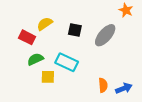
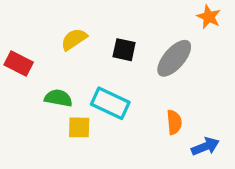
red rectangle: (27, 37) -> (19, 63), moved
green semicircle: (35, 59) -> (58, 98), turned 35
orange semicircle: (103, 85) -> (174, 122), moved

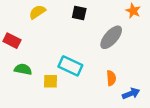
yellow semicircle: (74, 39) -> (37, 12), moved
black square: (124, 50) -> (79, 13), moved
green semicircle: (58, 98) -> (23, 69), moved

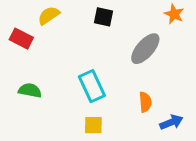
red rectangle: (12, 41) -> (21, 39), moved
cyan rectangle: (70, 66) -> (92, 86), turned 40
yellow square: (51, 81) -> (93, 125), moved

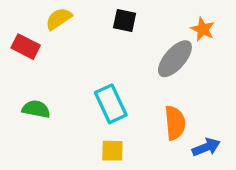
orange star: (174, 14) -> (203, 29), moved
orange semicircle: (145, 102) -> (175, 123), size x1.4

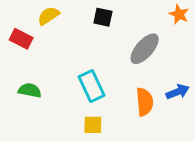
orange star: (203, 29) -> (179, 14), moved
blue arrow: (206, 147) -> (178, 92), moved

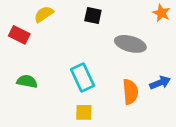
gray ellipse: (145, 49) -> (130, 44), turned 64

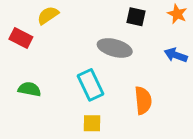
black square: (93, 16) -> (136, 17), moved
gray ellipse: (130, 44) -> (115, 48), moved
blue arrow: (160, 83) -> (176, 55), moved, turned -138

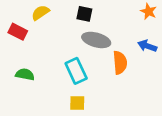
black square: (136, 17) -> (84, 14), moved
orange semicircle: (143, 101) -> (120, 63), moved

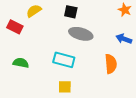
orange semicircle: (120, 63) -> (111, 64), moved
cyan rectangle: (76, 71) -> (64, 60), turned -50

